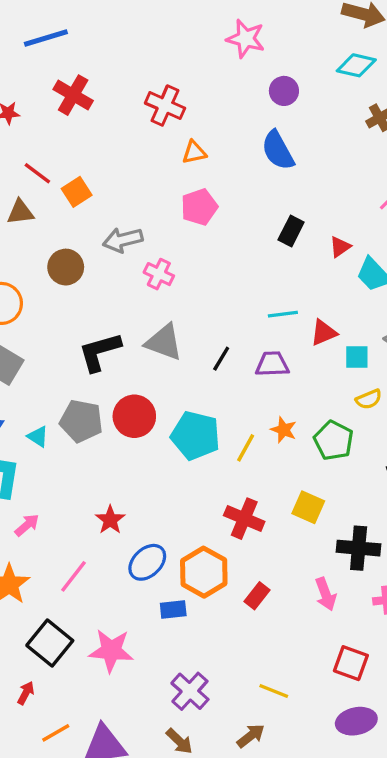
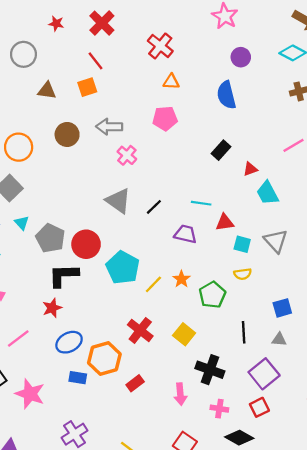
red line: (37, 173) -> (96, 61), moved
black L-shape: (100, 352) -> (63, 275), moved
black line: (221, 359) -> (154, 207), moved
cyan triangle: (38, 437) -> (22, 223), moved

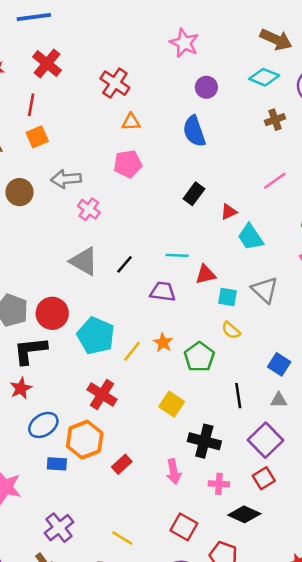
red line: (96, 61) -> (31, 105), moved, turned 54
yellow semicircle: (243, 274) -> (231, 330), turned 54
blue square: (282, 308) -> (279, 364), turned -36
red cross: (140, 330) -> (102, 395), moved

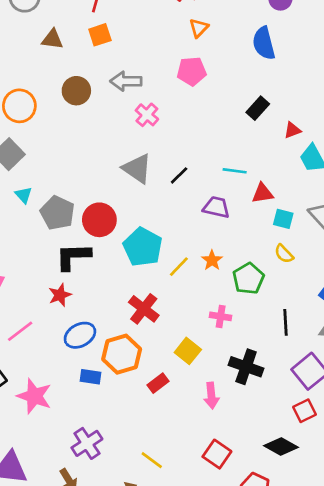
orange triangle: (131, 122) -> (199, 28), turned -48
yellow square: (172, 404) -> (188, 351), moved
pink cross: (219, 484) -> (221, 316), moved

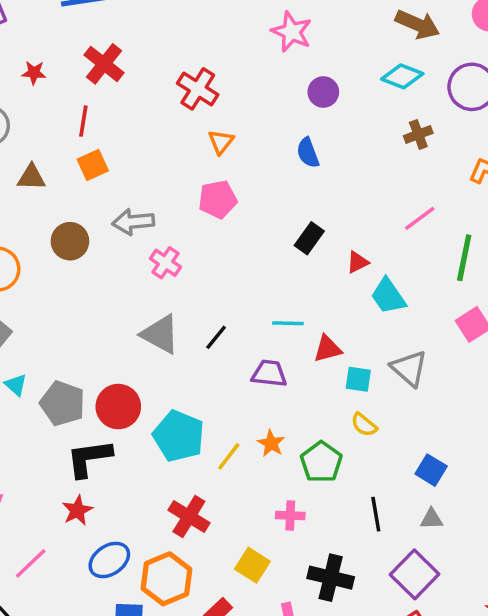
blue semicircle: (264, 43) -> (308, 153), size x0.7

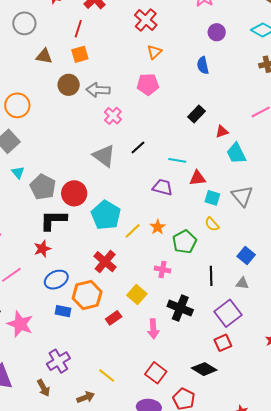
brown circle: (70, 241) -> (69, 85), moved
black line: (216, 337) -> (138, 148), moved

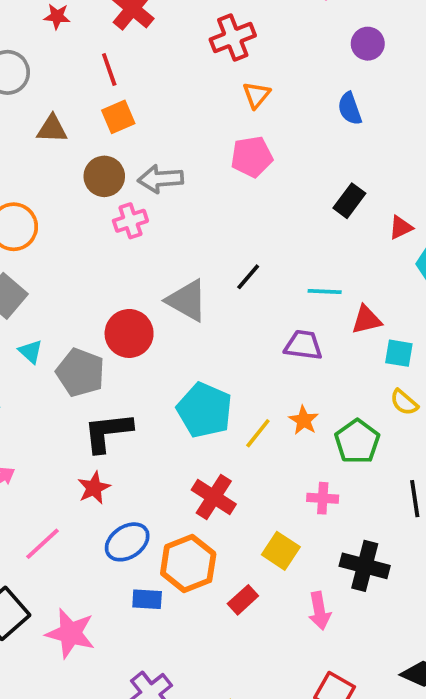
red cross: (146, 20) -> (233, 38), turned 35
red line: (78, 29) -> (109, 69), turned -30
pink cross: (113, 116) -> (130, 221), moved, turned 36
red circle: (74, 193) -> (129, 333), moved

